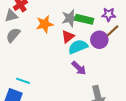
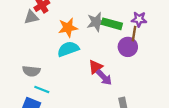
brown line: (113, 31) -> (134, 34), moved, turned -40
gray semicircle: (13, 35) -> (31, 71), moved, turned -126
red triangle: (68, 36) -> (96, 67), moved
cyan semicircle: (78, 47) -> (68, 49), moved

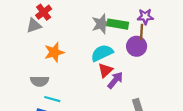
orange star: (68, 28) -> (54, 52), moved
cyan semicircle: (68, 49) -> (102, 53), moved
purple arrow: (104, 77) -> (115, 80), turned -90

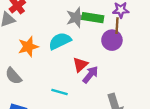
cyan semicircle: (102, 53) -> (60, 41), moved
gray semicircle: (40, 81) -> (13, 76), turned 48
cyan line: (52, 99) -> (60, 92), moved

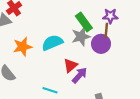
gray star: (76, 17) -> (81, 37), moved
green rectangle: (93, 18) -> (84, 22), turned 42

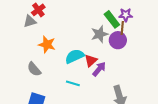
green rectangle: (84, 22) -> (112, 19), moved
cyan semicircle: (52, 43) -> (75, 56), moved
orange star: (23, 47) -> (47, 45), turned 30

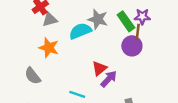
gray triangle: (30, 21) -> (50, 20), moved
gray star: (100, 34) -> (98, 19), moved, turned 30
cyan semicircle: (75, 56) -> (80, 31), moved

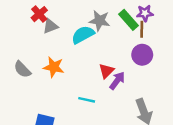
purple circle: (132, 46) -> (142, 55), moved
orange star: (49, 48) -> (54, 67), moved
gray semicircle: (33, 76) -> (22, 69), moved

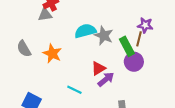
green rectangle: (129, 20) -> (127, 46), moved
gray star: (100, 21) -> (104, 36), moved
gray triangle: (50, 26) -> (45, 15), moved

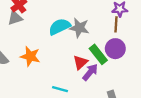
green rectangle: (127, 46) -> (98, 54), moved

